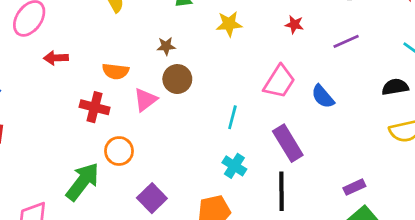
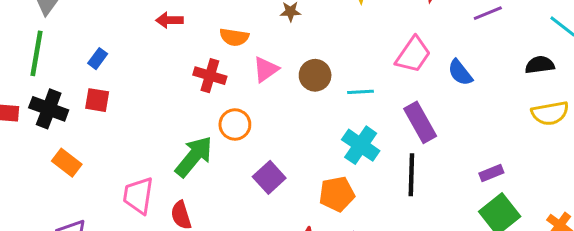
brown circle: (177, 79) -> (315, 75), moved
cyan line: (232, 117) -> (360, 92), turned 70
cyan cross: (234, 166) -> (361, 145), size x1.4

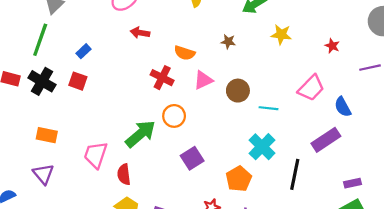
purple rectangle: (420, 122) -> (326, 140), moved, turned 76
orange rectangle: (67, 163) -> (47, 135), moved, turned -36
orange pentagon: (337, 194) -> (239, 179), turned -30

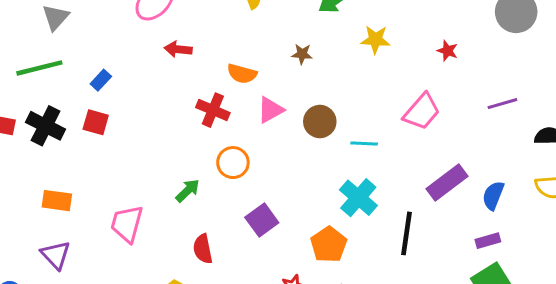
green line: (40, 40) -> (39, 68), turned 60
purple line: (370, 68) -> (502, 104), moved
blue semicircle: (343, 107) -> (493, 195), moved, turned 54
green arrow: (140, 134) -> (188, 191), size x0.6
red semicircle: (124, 174) -> (203, 249), moved

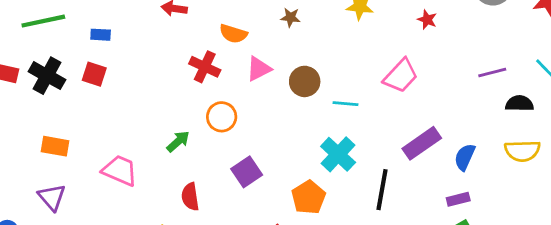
blue rectangle: (101, 80) -> (101, 35), turned 48
purple line: (502, 104) -> (492, 73), moved
pink trapezoid: (127, 224) -> (120, 171), turned 96

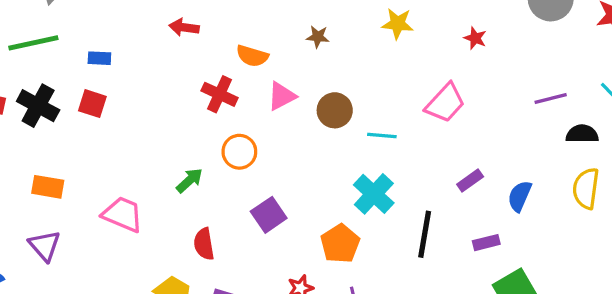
purple rectangle: (422, 143) -> (470, 181), size x0.6
yellow semicircle: (522, 151) -> (586, 188), turned 100
purple rectangle: (458, 199) -> (486, 243), moved

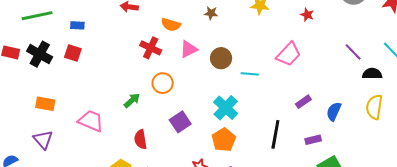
purple line: (551, 99) -> (353, 52), turned 60
cyan cross: (374, 194) -> (226, 108), moved

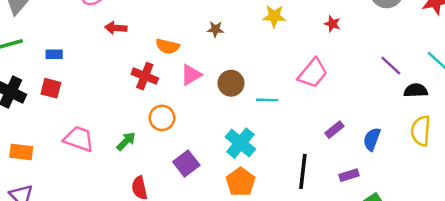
pink trapezoid: (91, 121) -> (79, 139), moved

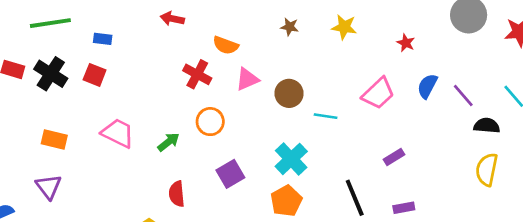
brown star: (215, 29) -> (290, 27), moved
blue semicircle: (372, 139) -> (427, 86), moved
black line: (303, 171) -> (355, 198), turned -36

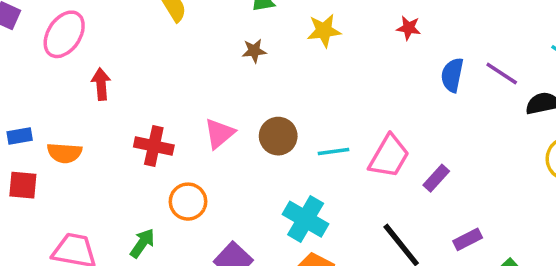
red arrow: (172, 19) -> (101, 84), turned 90
orange semicircle: (226, 45) -> (64, 153), moved
pink trapezoid: (378, 93) -> (389, 156), moved

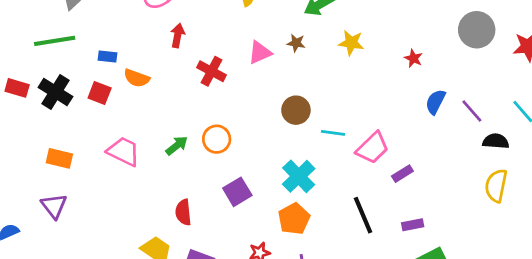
pink triangle: (219, 133) -> (260, 53), moved
red cross: (154, 146) -> (212, 71), moved
green arrow: (142, 243) -> (177, 146), moved

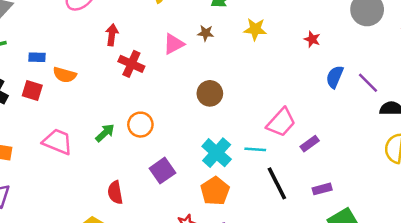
red arrow: (178, 36) -> (112, 35), moved
cyan line: (333, 133) -> (255, 149), moved

